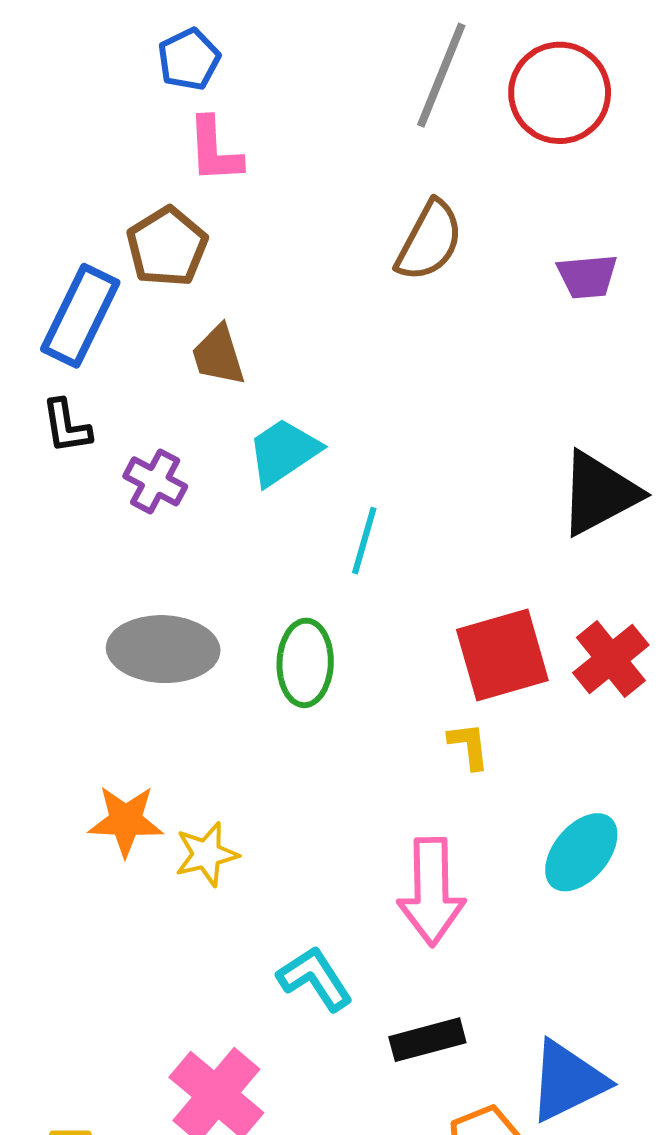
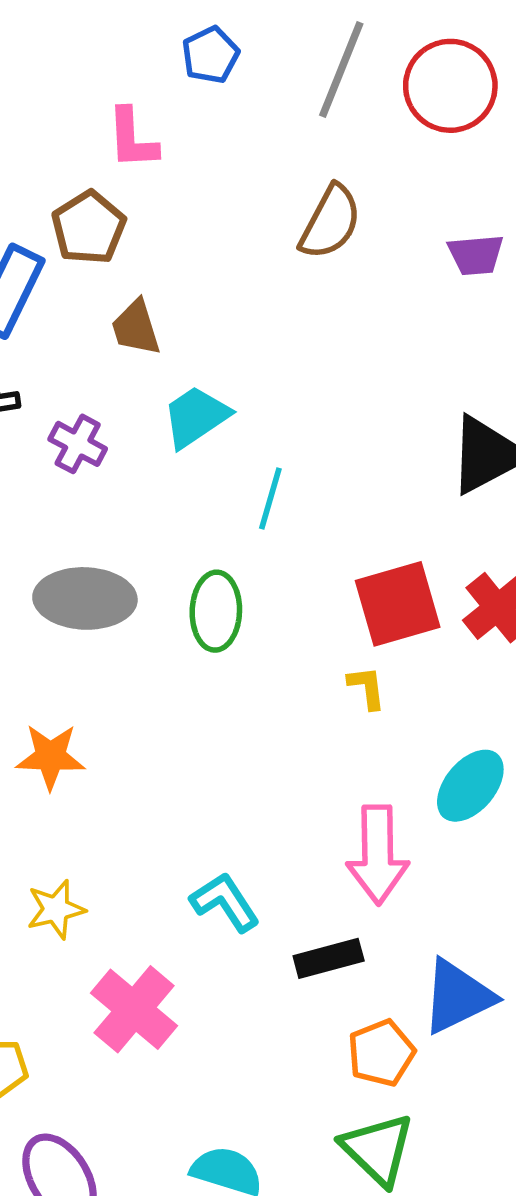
blue pentagon: (189, 59) -> (210, 55), moved
yellow star: (207, 854) -> (56, 909), moved
pink arrow: (431, 892) -> (378, 855), moved

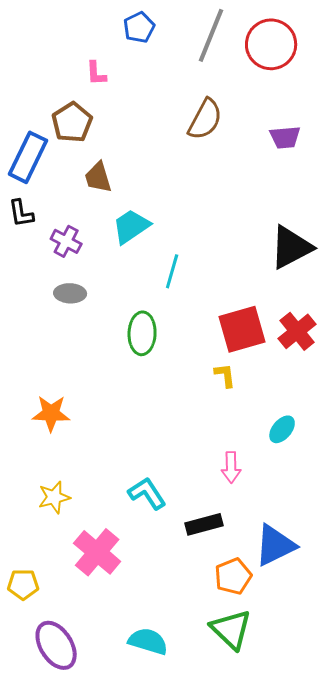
pink L-shape: (132, 139) -> (96, 73), size x0.7
gray ellipse: (85, 598) -> (70, 293), moved, size x0.6
cyan ellipse: (470, 786) -> (282, 429), size x0.7
pink arrow: (378, 855) -> (231, 467), size x0.6

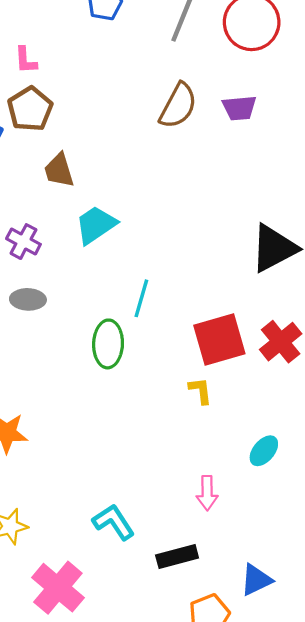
pink L-shape: (96, 73) -> (26, 60), moved
purple trapezoid: (285, 137) -> (239, 108), moved
cyan line: (172, 271) -> (141, 298), moved
blue triangle: (275, 545) -> (256, 580), size x0.7

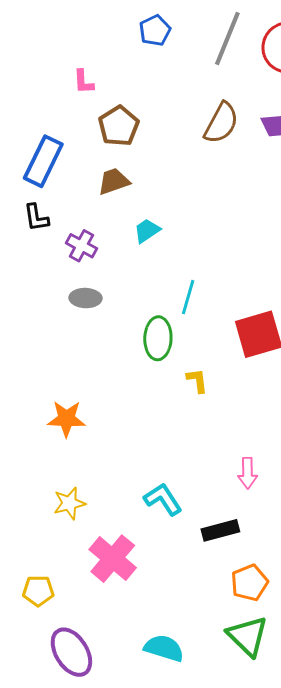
brown pentagon: (30, 109) -> (119, 126), moved
brown trapezoid: (59, 170) -> (114, 181), turned 88
cyan trapezoid: (96, 225) -> (147, 231), size x0.7
yellow L-shape: (200, 391) -> (197, 381), moved

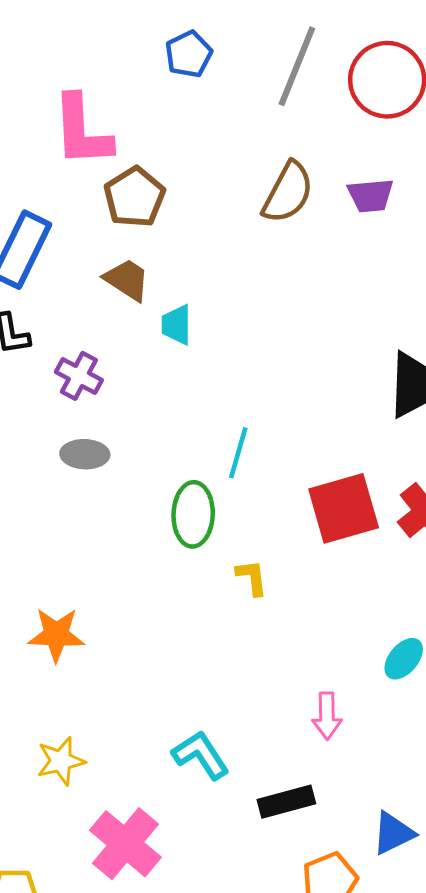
pink L-shape: (84, 82) -> (82, 131), size x2.0
brown trapezoid: (114, 181) -> (127, 280), turned 52
cyan trapezoid: (147, 231) -> (177, 325), moved, turned -56

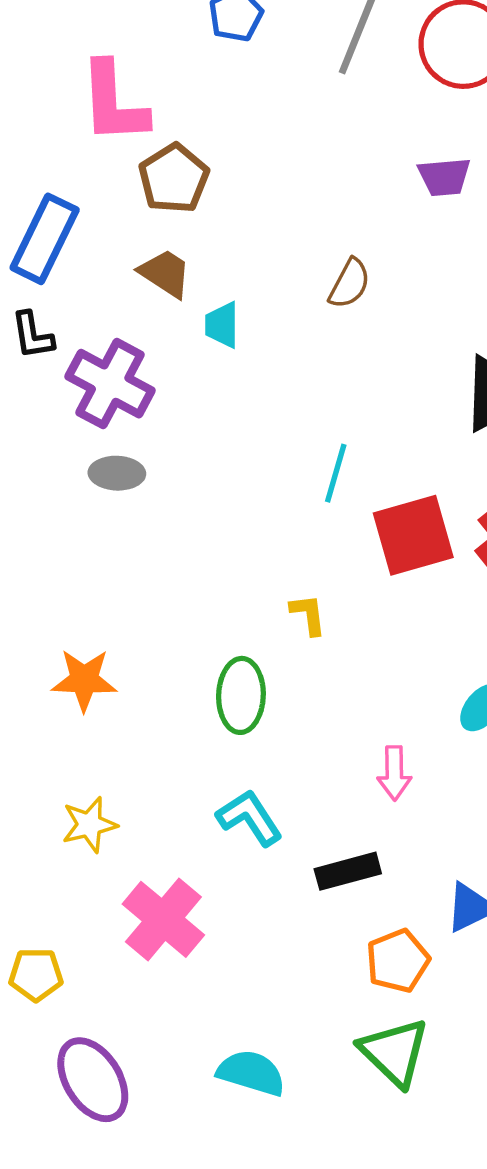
brown semicircle: (288, 193) -> (350, 284), moved, size x0.7
purple cross: (79, 376) -> (110, 384), size x1.6
cyan line: (238, 453) -> (336, 473), moved
green ellipse: (193, 514) -> (241, 695), moved

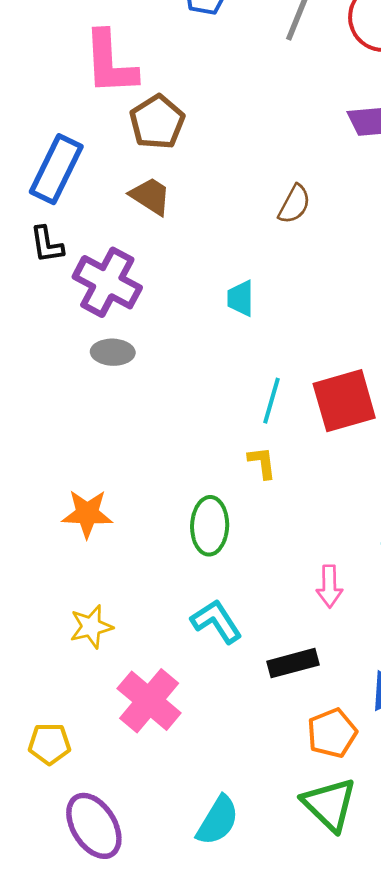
cyan trapezoid: (222, 325) -> (241, 298), moved
cyan line: (336, 473) -> (272, 401), moved
cyan semicircle: (251, 1073) -> (218, 821), turned 104

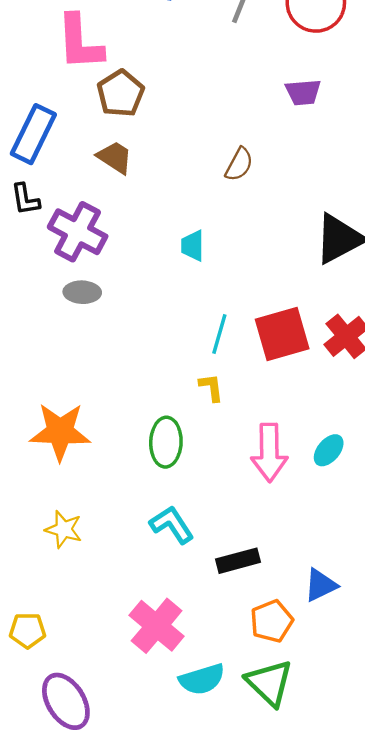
orange star: (87, 514) -> (60, 432), size x1.4
pink arrow: (329, 586) -> (269, 453), moved, size x1.6
yellow star: (91, 627) -> (64, 529), turned 30
pink cross: (149, 701) -> (157, 626), moved
cyan semicircle: (218, 821) -> (202, 679), moved, turned 42

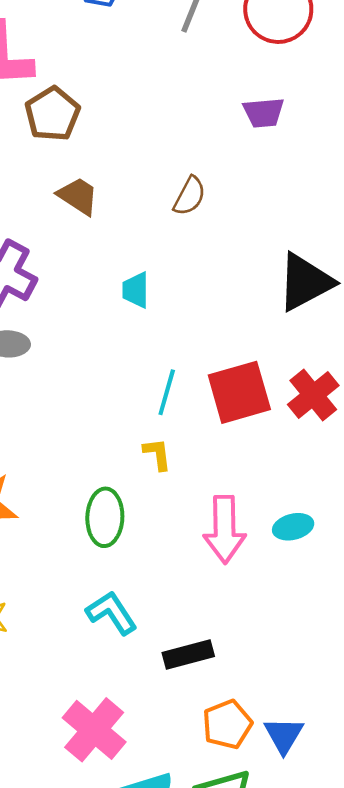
brown trapezoid: (115, 157) -> (78, 196), moved
cyan ellipse: (329, 450) -> (293, 527), turned 36
blue triangle: (321, 585) -> (284, 735), moved, turned -33

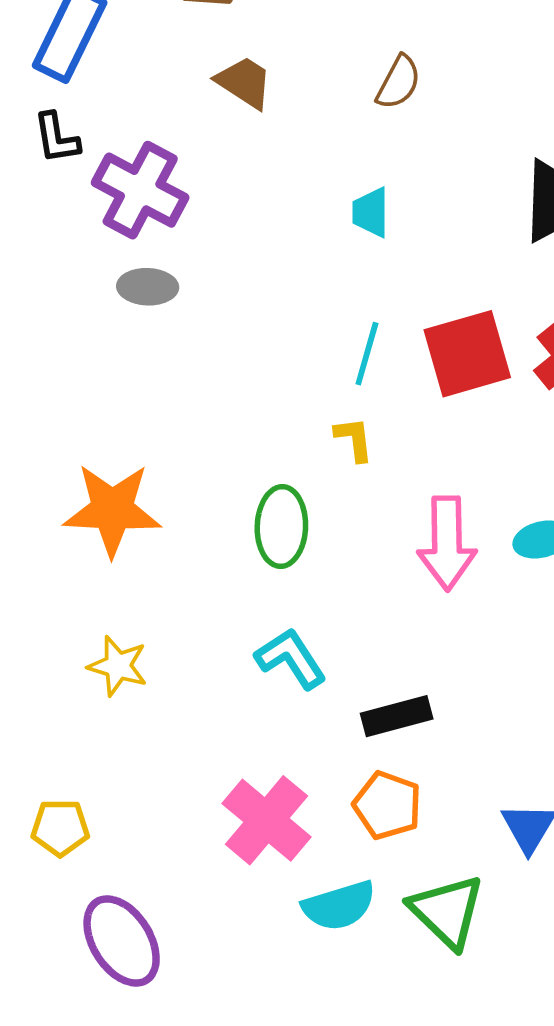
cyan trapezoid: (136, 290) -> (371, 212), moved
orange pentagon: (227, 724) -> (387, 805), moved, turned -30

